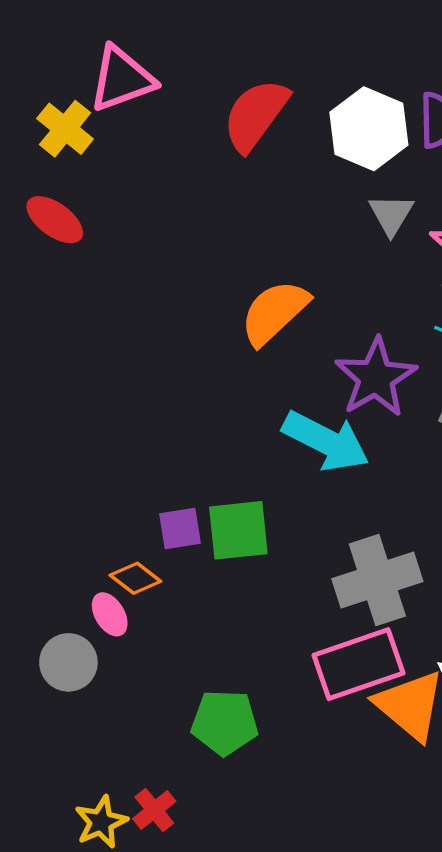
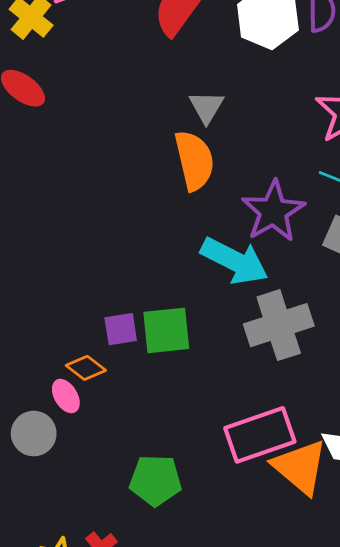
gray triangle: (391, 215) -> (206, 107), moved
orange semicircle: (274, 312) -> (194, 160), turned 120
gray cross: (377, 580) -> (279, 325), moved

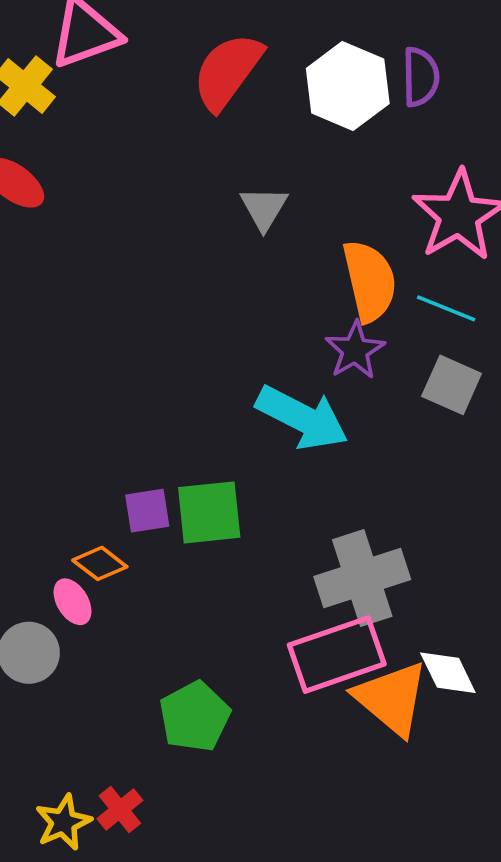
orange semicircle: (194, 160) -> (370, 281), moved
purple star: (273, 211) -> (355, 350), size x0.7
gray cross: (279, 325) -> (362, 578), moved
green pentagon: (156, 480) -> (195, 717), turned -30

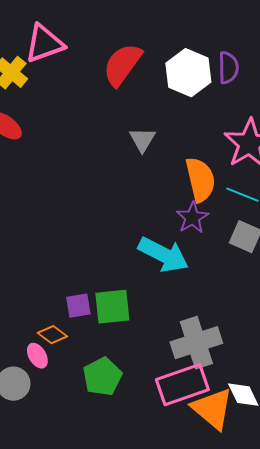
green pentagon: (195, 717) -> (102, 377), moved

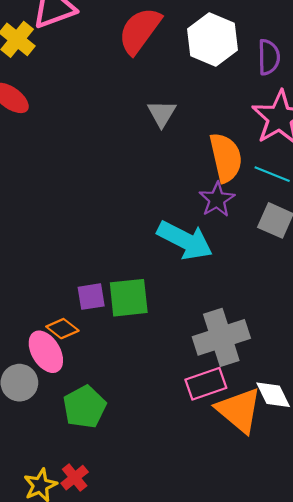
purple semicircle: (228, 68) -> (269, 57), moved
pink ellipse: (37, 356) -> (46, 352), size x1.5
green pentagon: (102, 377) -> (84, 407), moved
pink rectangle: (182, 385) -> (206, 384), size x0.7

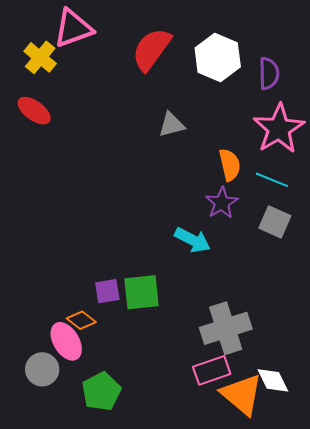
gray triangle: (162, 113) -> (172, 125), turned 44
orange semicircle: (226, 158) -> (230, 165), size x0.7
cyan arrow: (185, 240) -> (193, 240), size x0.7

